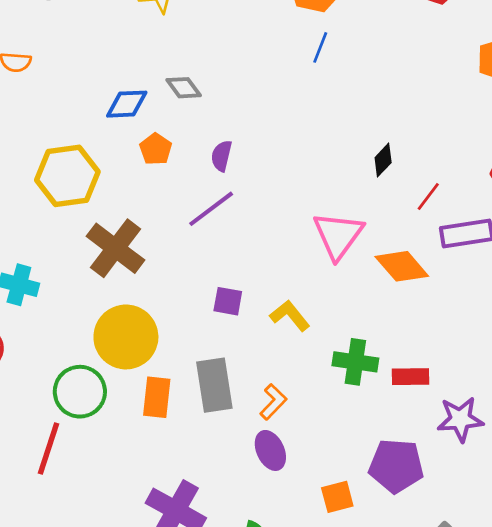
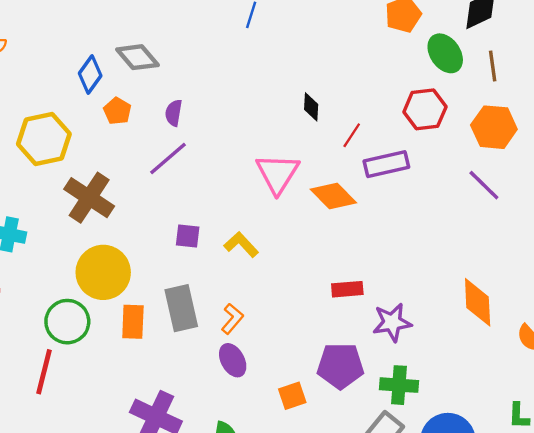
gray diamond: (184, 88) -> (137, 57), size x1.4
blue diamond: (127, 104) -> (90, 74), turned -48
black diamond: (383, 160) -> (311, 107), turned -36
green cross: (355, 362) -> (399, 385), moved

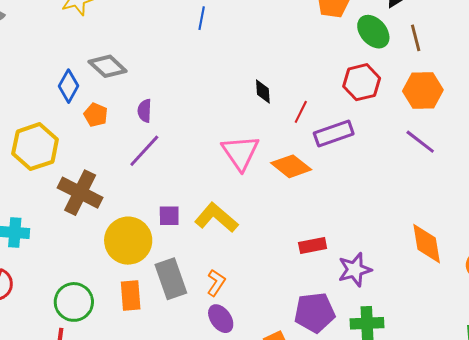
yellow L-shape: (241, 245) -> (216, 218), size x1.4
yellow circle: (103, 272) -> (128, 241), moved

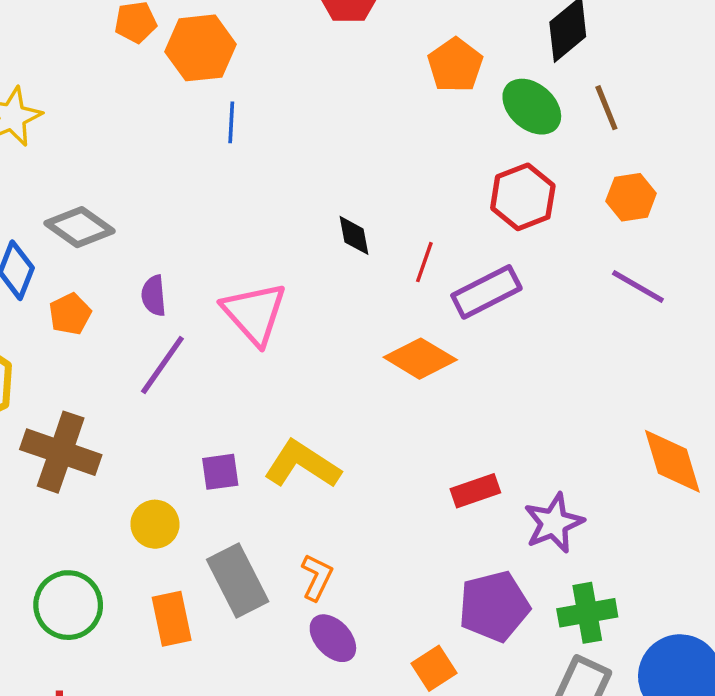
orange hexagon: (423, 91) -> (631, 197), size x0.7
orange pentagon: (96, 115) -> (70, 314), turned 30
pink triangle: (240, 153) -> (254, 313), moved
yellow circle: (128, 241) -> (155, 524), size x0.6
green circle: (74, 302) -> (68, 605), moved

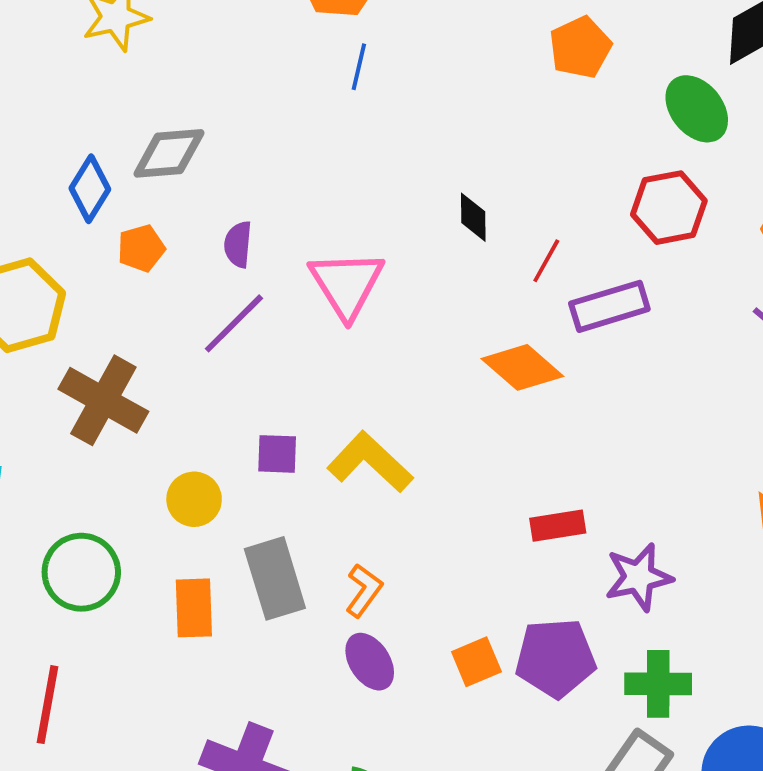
orange pentagon: (455, 65) -> (580, 47), moved
gray diamond: (80, 227) -> (169, 153), turned -50
orange square: (434, 668) -> (476, 662), moved

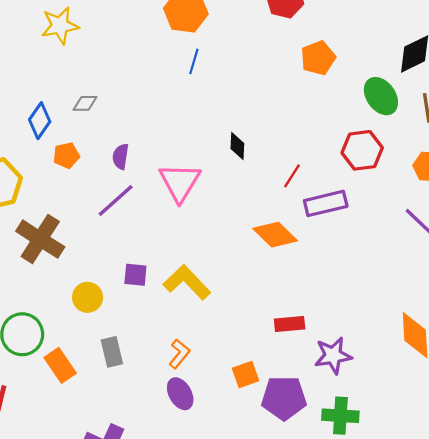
gray diamond: (169, 153) -> (85, 103), size x0.6
black diamond: (473, 217) -> (237, 146), moved
gray rectangle: (275, 578) -> (112, 352), moved, size x0.7
orange rectangle: (194, 608) -> (60, 365), moved, turned -36
orange square: (476, 662) -> (246, 374), moved

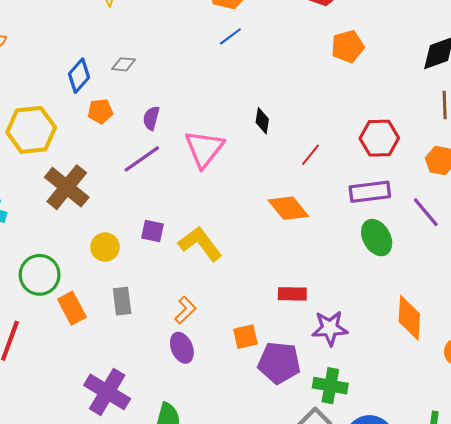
blue line: (194, 61) -> (230, 36), turned 30
green ellipse: (381, 96) -> (377, 238), moved
purple rectangle: (326, 203) -> (370, 192), moved

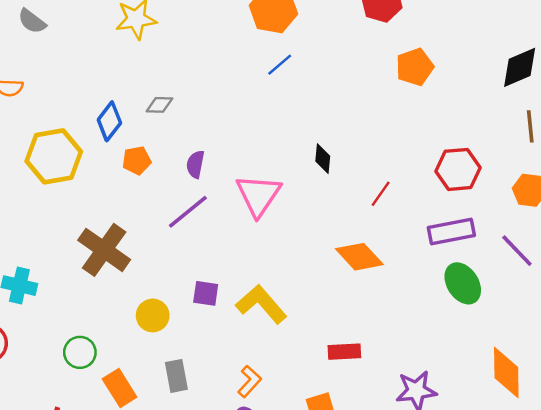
yellow hexagon: (31, 130) -> (54, 156), moved
green circle: (40, 275) -> (80, 352), size x0.7
red rectangle: (292, 294) -> (344, 352), moved

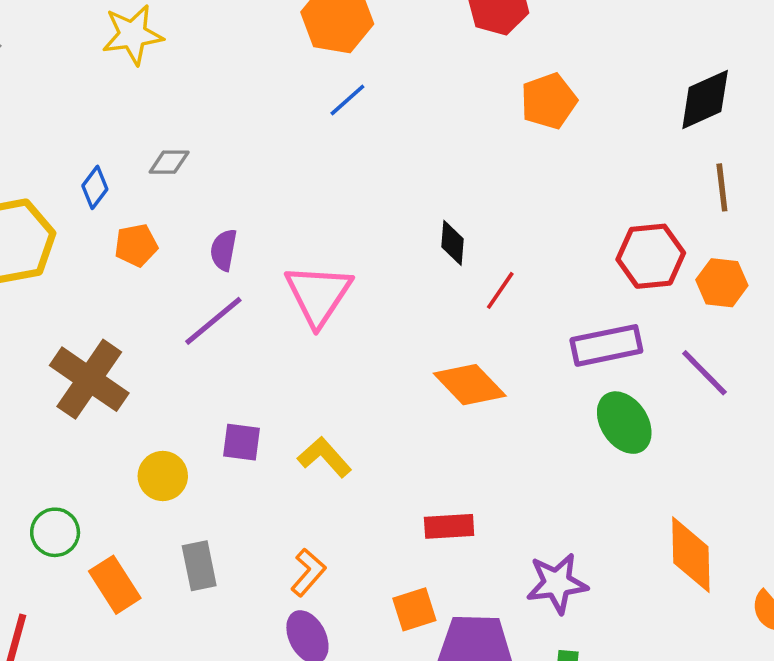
blue diamond: (109, 121) -> (95, 187), size x0.7
black diamond: (323, 159) -> (453, 243), moved
red hexagon: (458, 169) -> (651, 256), moved
yellow L-shape: (261, 304) -> (324, 457), size x0.7

